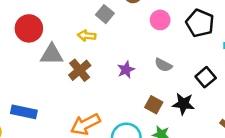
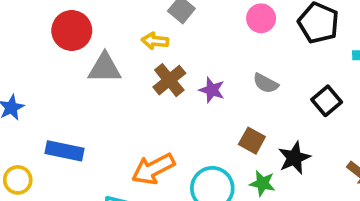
brown cross: (80, 70) -> (169, 80), moved
purple star: (126, 70) -> (212, 90), turned -30
black star: (183, 104) -> (294, 158), moved, turned -30

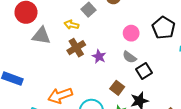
pink circle: (261, 18) -> (131, 33), moved
black square: (327, 101) -> (144, 71), moved

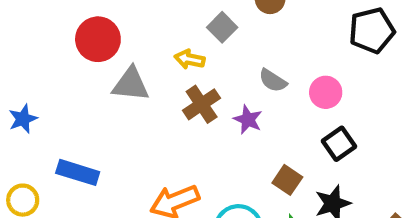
black pentagon: (164, 28) -> (372, 31), moved, turned 30
pink circle: (131, 33) -> (326, 92), moved
gray semicircle: (129, 57) -> (273, 81), moved

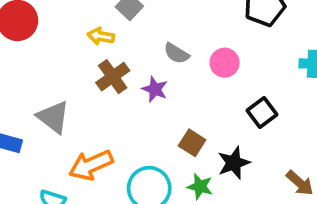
gray triangle: (131, 84) -> (53, 117), moved, turned 33
black square: (339, 144) -> (262, 112), moved

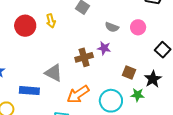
yellow arrow: (101, 36) -> (51, 21), moved, turned -104
brown cross: (113, 77) -> (84, 57), moved, turned 30

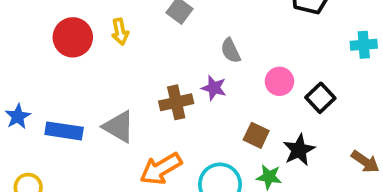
gray semicircle: (112, 27) -> (231, 51), turned 40
pink circle: (138, 27) -> (279, 81), moved
blue rectangle: (29, 91) -> (64, 131), moved

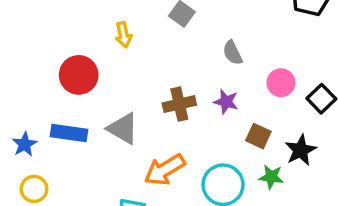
red circle: (73, 37) -> (79, 75), moved
purple star: (214, 88) -> (226, 102), moved
blue star: (18, 117) -> (25, 144), moved

